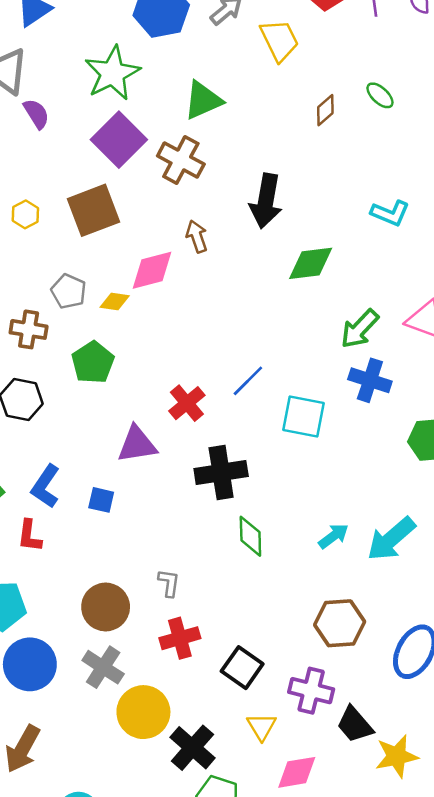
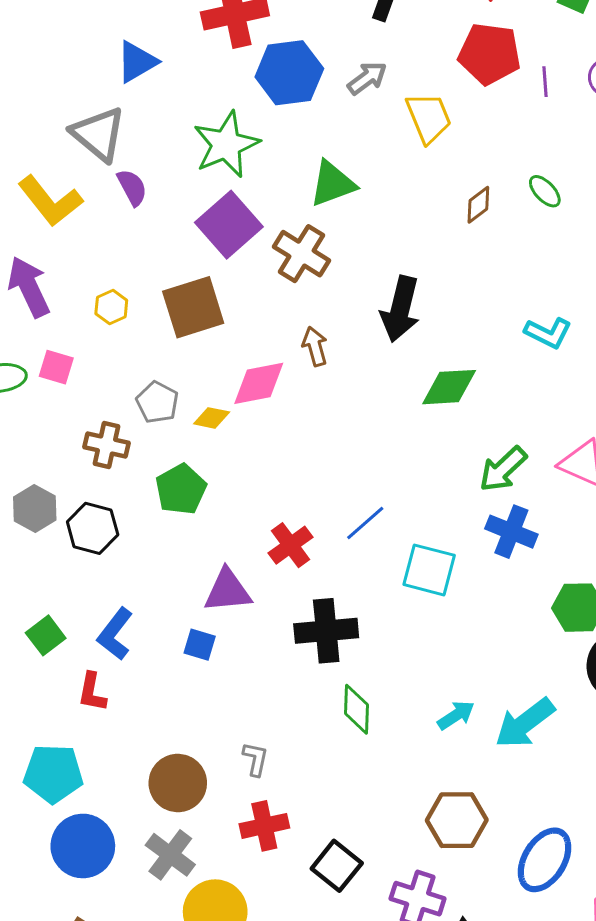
blue square: (101, 500) -> (200, 645), moved

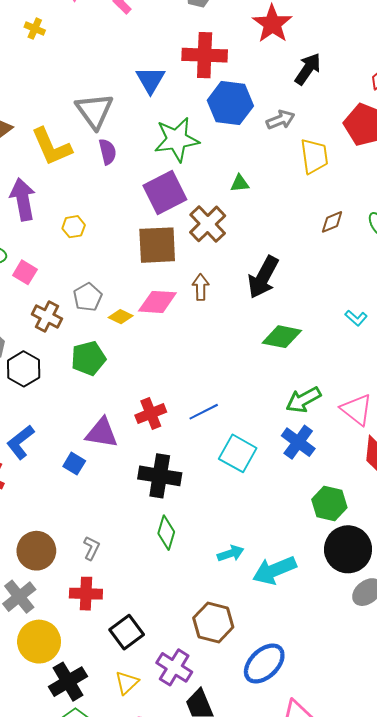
blue triangle: (137, 62) -> (150, 80), moved, turned -44
green triangle: (332, 184) -> (240, 183), size x0.6
brown square: (193, 307) -> (157, 245), moved
cyan L-shape: (548, 333) -> (356, 318), size x0.7
pink square: (56, 367) -> (25, 272), moved

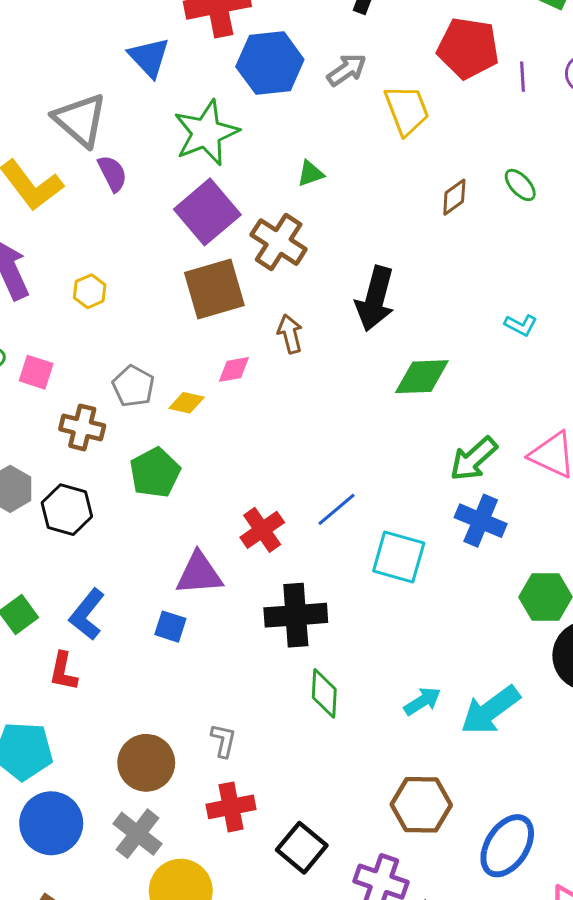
pink diamond: (157, 302) -> (234, 369), size x0.6

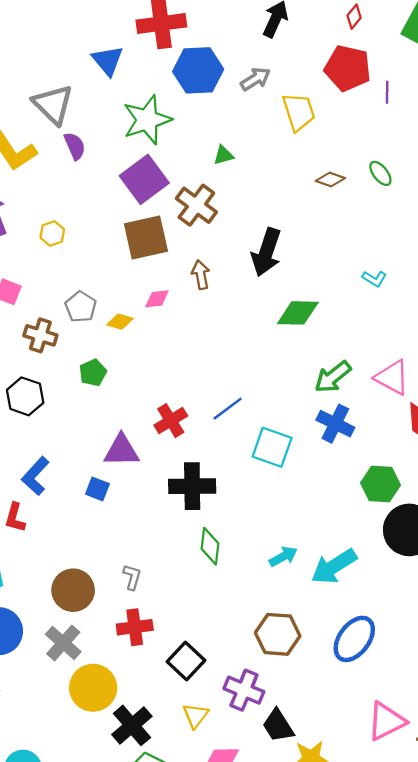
brown diamond: (454, 197) -> (330, 179), turned 52
green pentagon: (155, 473) -> (93, 373), size x0.7
blue ellipse: (507, 846) -> (354, 639), moved

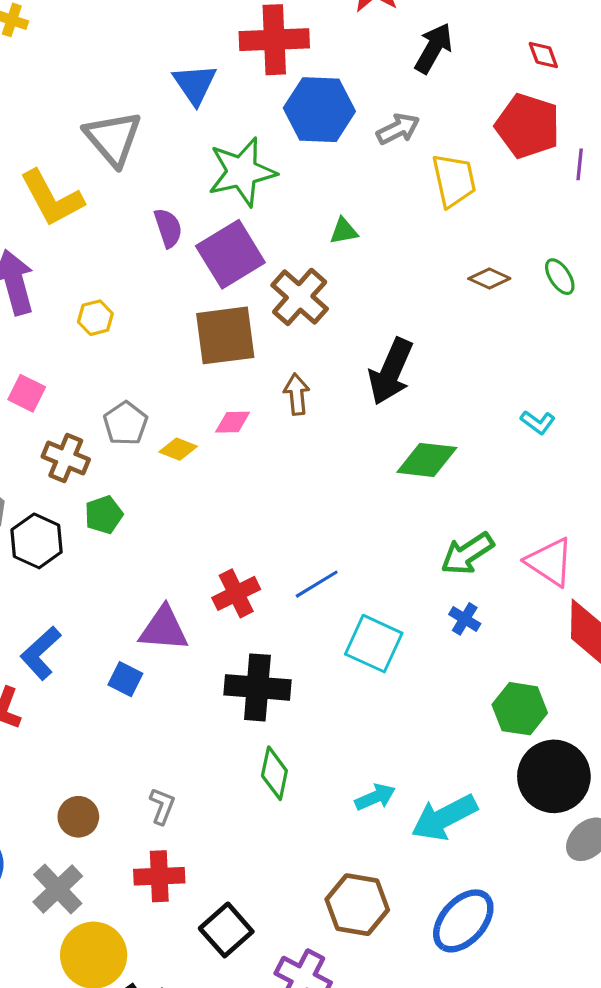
red diamond: (354, 17) -> (543, 55), turned -65
purple semicircle: (75, 146) -> (168, 228), moved
green pentagon: (93, 373) -> (104, 515), moved
blue cross: (335, 424) -> (465, 619), size x0.6
brown circle: (73, 590) -> (78, 817), size x0.7

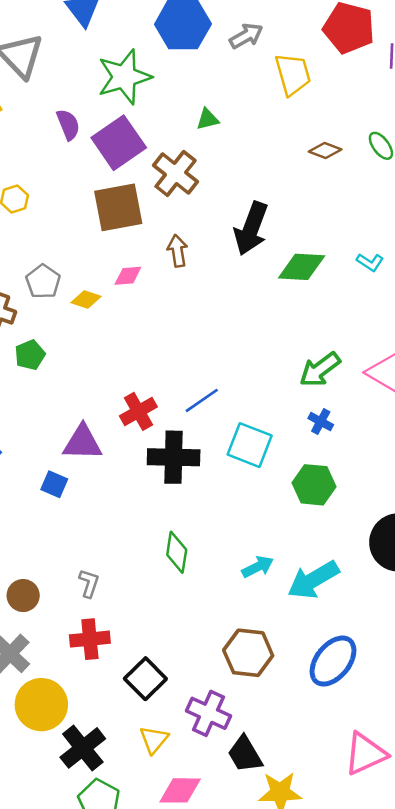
green diamond: (427, 460) -> (302, 267), moved
black cross: (257, 687) -> (174, 457), moved
green hexagon: (520, 709) -> (314, 485), moved

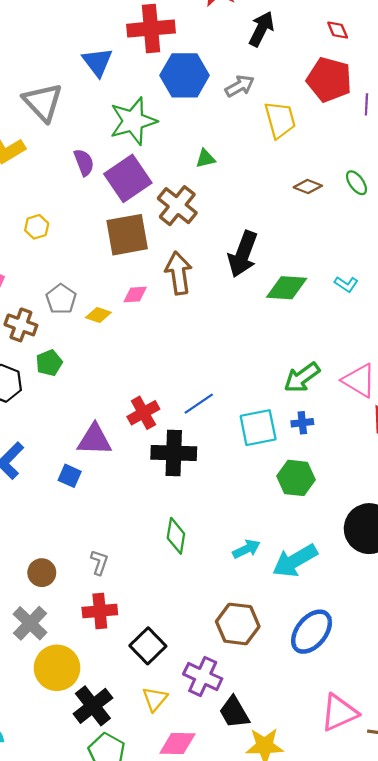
brown arrow: (178, 251) -> (178, 273), size x1.5
blue cross: (321, 422) -> (302, 423), turned -35
cyan square: (250, 445) -> (258, 428), moved, turned -33

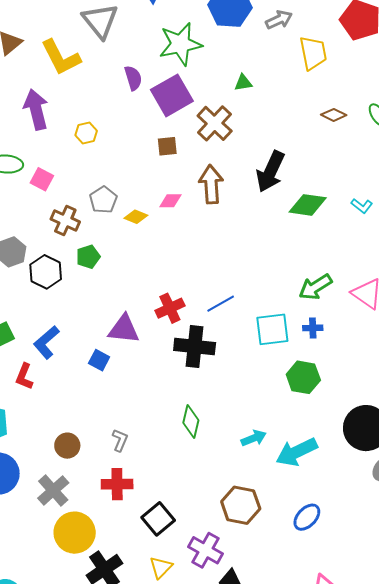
brown square: (127, 235) -> (167, 146), size x0.5
blue ellipse: (312, 632) -> (307, 517), size x0.7

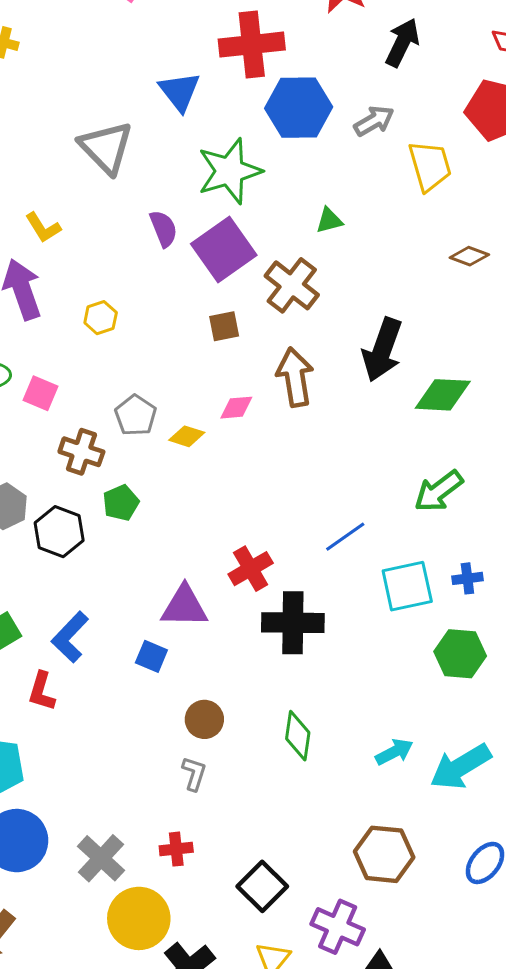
yellow L-shape: (61, 57) -> (43, 227), moved, size x0.6
green arrow: (315, 287) -> (439, 491), moved
blue line: (221, 304) -> (345, 537), moved
brown circle: (67, 446) -> (204, 719), moved
red cross: (117, 484) -> (176, 849), moved, size x0.7

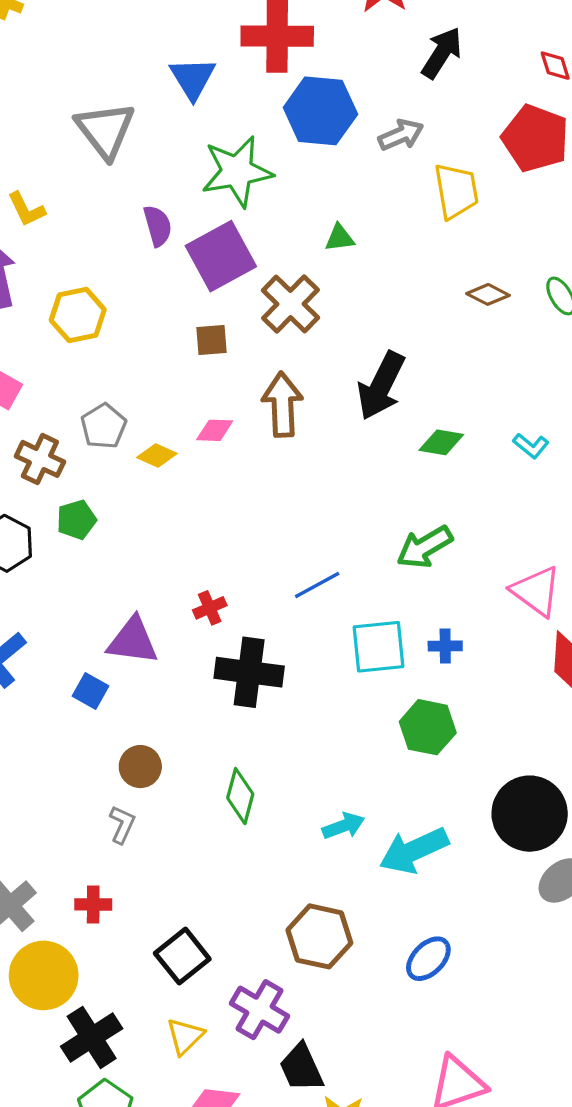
yellow hexagon: (101, 318) -> (78, 315), size x1.5
green diamond: (443, 395) -> (441, 442), size x0.7
red cross: (251, 569) -> (210, 608), size x0.7

